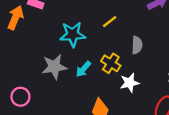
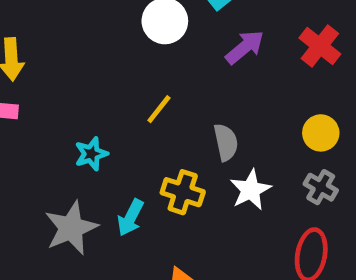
cyan star: (73, 34) -> (91, 154), size x0.6
white star: (130, 83) -> (251, 190), moved

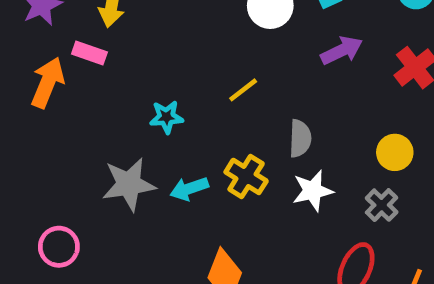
cyan arrow: (131, 218) -> (189, 189), turned 30

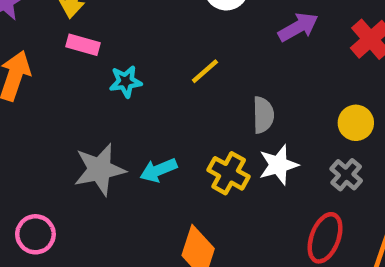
pink rectangle: (89, 53) -> (83, 45), moved
cyan star: (166, 117) -> (126, 82), moved
yellow cross: (246, 176) -> (229, 173), moved

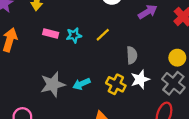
pink rectangle: (83, 45) -> (51, 34), moved
cyan star: (126, 82) -> (74, 35), moved
gray cross: (346, 175) -> (173, 83), size x1.5

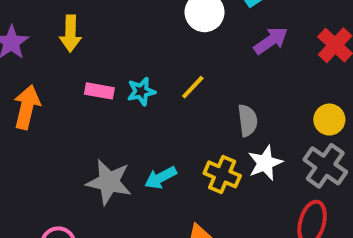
gray star: (53, 84) -> (109, 182), turned 30

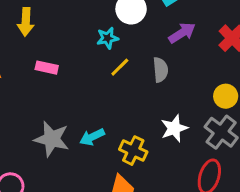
cyan star: (141, 91) -> (108, 38), moved
gray semicircle: (248, 120) -> (160, 70), moved
yellow cross: (222, 174) -> (133, 151), moved

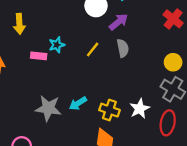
purple arrow: (182, 33) -> (119, 22), moved
cyan star: (108, 38) -> (57, 45), moved
white star: (174, 128) -> (140, 109), moved

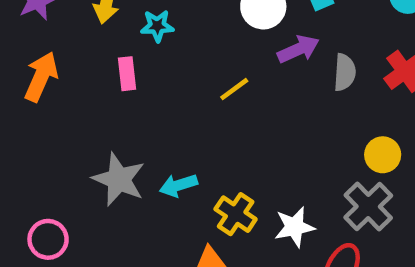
cyan star: (57, 45) -> (157, 26), moved
gray semicircle: (123, 48) -> (345, 72), moved
pink rectangle: (39, 56) -> (127, 74), turned 63

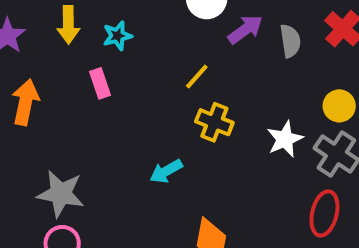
gray star: (119, 179) -> (61, 194), moved
yellow cross: (236, 214) -> (214, 122), moved
white star: (294, 227) -> (285, 139), moved

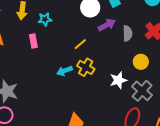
yellow circle: (339, 106) -> (141, 62), moved
cyan arrow: (166, 171) -> (65, 71), moved

